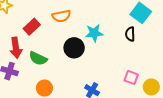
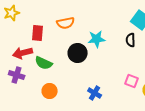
red rectangle: (32, 27) -> (38, 33), turned -42
red arrow: (16, 48) -> (23, 53), turned 84

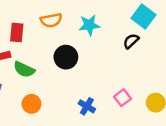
cyan star: (97, 39) -> (89, 25), moved
black semicircle: (131, 40) -> (131, 41), turned 48
pink square: (132, 81) -> (122, 98), moved, turned 32

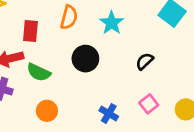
orange semicircle: (51, 20) -> (69, 17), turned -65
cyan star: (89, 25) -> (112, 23), turned -30
black semicircle: (131, 41) -> (145, 61), moved

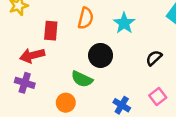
green semicircle: (39, 72) -> (82, 79), moved

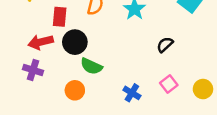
black circle: (101, 55) -> (75, 42), moved

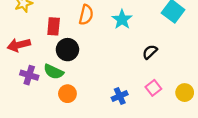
red arrow: (41, 42) -> (19, 45), moved
green semicircle: (91, 66) -> (54, 72), moved
blue cross: (132, 93) -> (120, 96), turned 35

